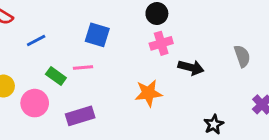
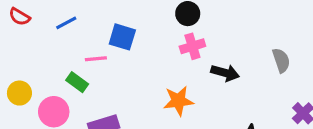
blue line: (36, 41) -> (66, 23), moved
pink line: (83, 68) -> (96, 59), moved

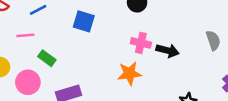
pink cross: (192, 46) -> (141, 43), moved, turned 30
pink line: (96, 59) -> (25, 35), moved

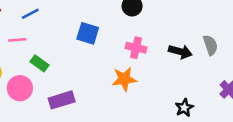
blue square: (84, 21) -> (88, 33), moved
black arrow: (168, 51) -> (180, 52), moved

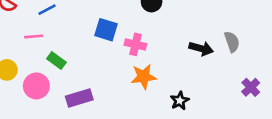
pink cross: (136, 48) -> (135, 44), moved
black star: (184, 108) -> (180, 101), moved

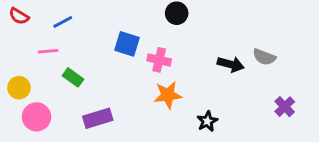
gray semicircle: (232, 42) -> (264, 57), turned 130
pink circle: (36, 86) -> (36, 117), moved

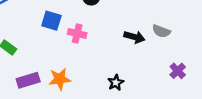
orange star: (168, 95) -> (60, 79), moved

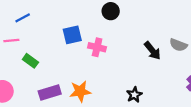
blue square: (51, 21) -> (72, 35), turned -30
black arrow: (134, 37) -> (152, 51), turned 36

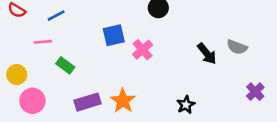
pink cross: (97, 47) -> (143, 50), turned 36
orange star: (80, 91) -> (123, 101), turned -30

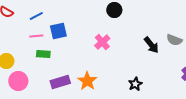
blue square: (114, 35) -> (58, 31), moved
pink line: (43, 42) -> (36, 36), moved
green rectangle: (65, 65) -> (43, 54), turned -32

